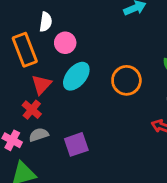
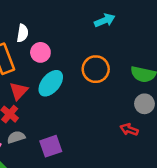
orange circle: (126, 80) -> (96, 69), moved

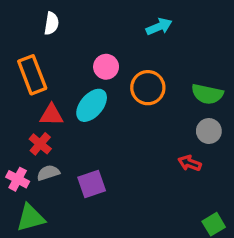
white semicircle: (22, 33) -> (51, 23), moved
pink circle: (40, 52) -> (106, 67), moved
red triangle: (19, 91) -> (51, 115), turned 48

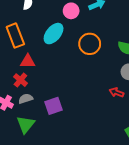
pink circle: (106, 67) -> (71, 11), moved
cyan ellipse: (92, 105) -> (54, 34), moved
green triangle: (31, 218) -> (26, 124), moved, turned -36

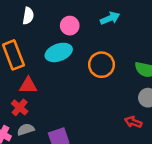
pink circle: (71, 11) -> (70, 26), moved
cyan ellipse: (54, 34) -> (59, 52), turned 30

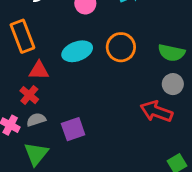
cyan ellipse: (59, 52) -> (77, 51), moved
red arrow: (133, 122) -> (156, 111), size x1.6

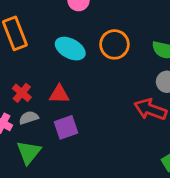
cyan ellipse: (77, 51) -> (70, 49), turned 48
red triangle: (39, 70) -> (59, 94), moved

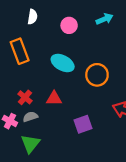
orange circle: (114, 44) -> (97, 75), moved
purple square: (66, 127) -> (83, 124), moved

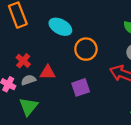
orange circle: (97, 75) -> (86, 49), moved
red triangle: (54, 98) -> (48, 73), moved

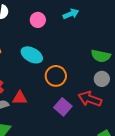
purple square: (81, 87) -> (63, 107), moved, turned -30

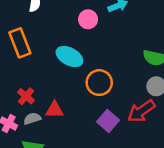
pink circle: (38, 20) -> (88, 19), moved
red arrow: (90, 99) -> (141, 111), turned -55

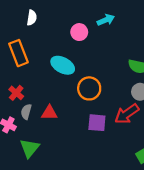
red cross: (26, 96) -> (16, 93), moved
gray semicircle: (32, 119) -> (26, 112), moved, turned -56
purple square: (108, 121) -> (97, 123), turned -36

